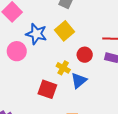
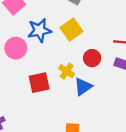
blue star: (36, 34) -> (39, 30), turned -30
red square: (47, 89) -> (39, 83), moved, turned -36

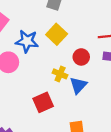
blue star: (39, 30) -> (27, 41), turned 30
red square: (39, 83) -> (43, 102), moved

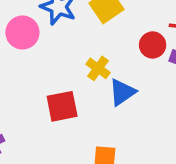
red circle: (81, 57) -> (153, 45), moved

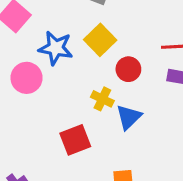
red circle: (153, 45) -> (128, 69), moved

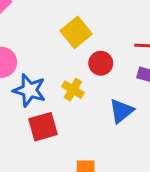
blue star: (56, 48) -> (29, 90), moved
blue triangle: (129, 117) -> (121, 111), moved

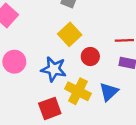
blue star: (29, 90) -> (54, 69), moved
yellow cross: (73, 90) -> (78, 91), moved, size x1.5

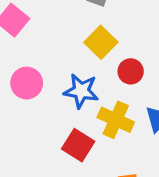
red square: (50, 108) -> (78, 145), turned -35

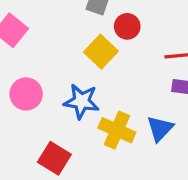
red circle: (131, 71) -> (127, 26), moved
red square: (78, 145) -> (54, 158), moved

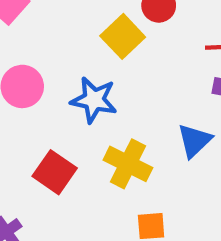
yellow cross: (117, 130) -> (128, 164), moved

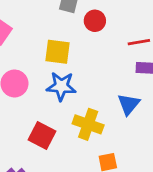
yellow square: (123, 36) -> (57, 52), moved, turned -32

